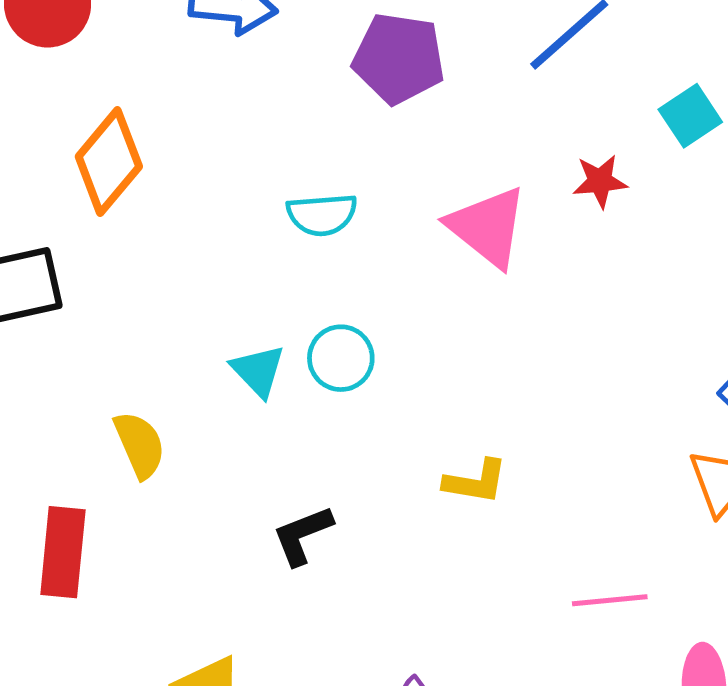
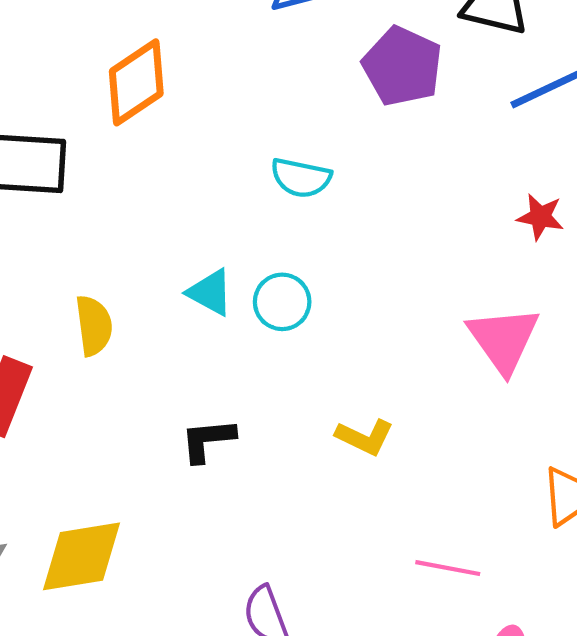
pink triangle: (487, 227) -> (503, 340), moved
cyan triangle: (258, 371) -> (210, 292), turned -34

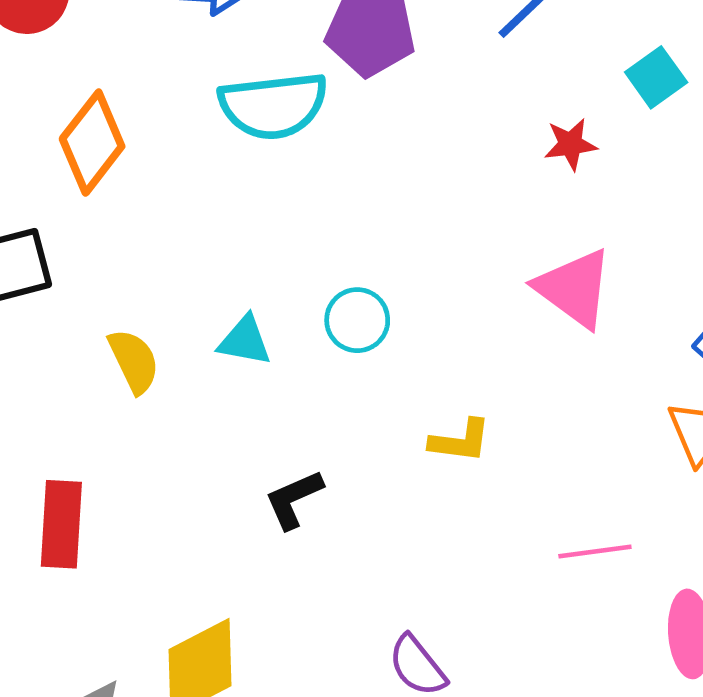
cyan semicircle: (301, 178) -> (273, 106), moved, size x1.6
cyan circle: (282, 302) -> (357, 320), moved
yellow semicircle: (94, 326) -> (134, 361), moved

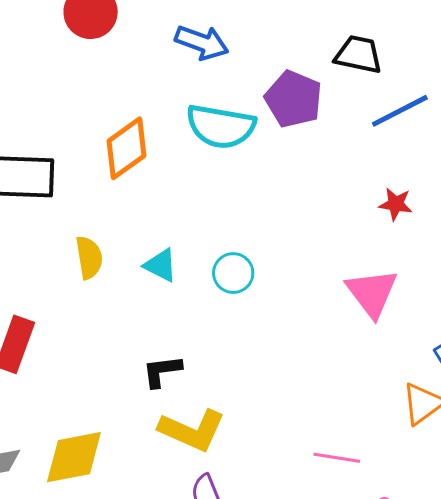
orange diamond: (92, 143) -> (126, 148), moved
yellow L-shape: (460, 441) -> (192, 430), moved, size x1.6

